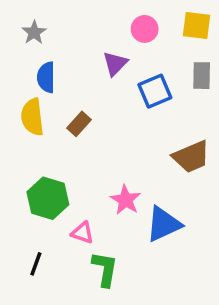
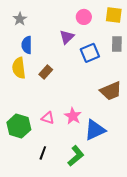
green hexagon: (48, 198) -> (19, 126), moved
pink triangle: (82, 233) -> (48, 118), moved
black line: (36, 264) -> (43, 153), moved
green L-shape: (105, 269) -> (76, 156), moved, turned 40

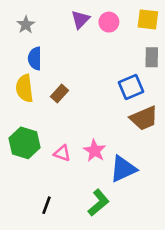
purple triangle: (67, 37) -> (80, 19), moved
blue square: (90, 53) -> (131, 87), moved
green hexagon: (19, 126) -> (24, 143), moved
black line: (43, 153) -> (47, 205), moved

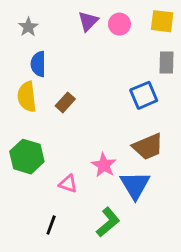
brown trapezoid: (144, 118) -> (148, 147), moved
pink triangle: (62, 153) -> (68, 184), moved
blue triangle: (123, 169) -> (135, 185), turned -36

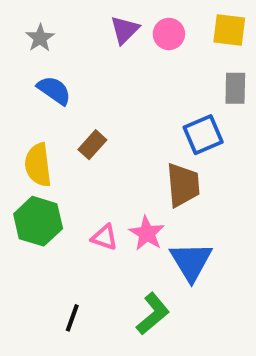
blue semicircle: (38, 64) -> (54, 90), turned 125
yellow semicircle: (27, 97) -> (38, 165), moved
brown trapezoid: (148, 147) -> (183, 185), moved, turned -72
pink triangle: (68, 184) -> (104, 237), moved

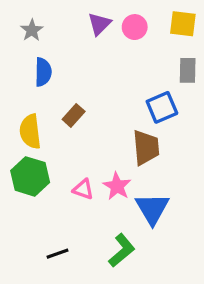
blue semicircle: (54, 90) -> (43, 72), turned 56
black line: (72, 318) -> (58, 254), turned 50

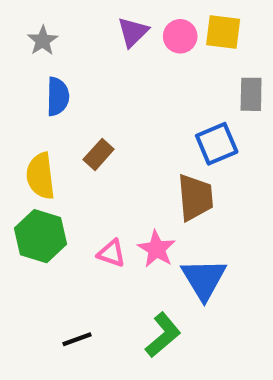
yellow square: (183, 24) -> (223, 32), moved

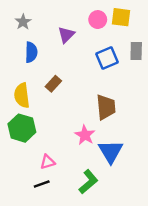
purple triangle: (133, 32) -> (66, 35), moved
blue square: (217, 144) -> (107, 58), moved
pink triangle: (111, 253) -> (48, 162), moved, turned -35

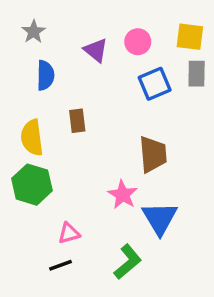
yellow square: (121, 17) -> (190, 37), moved
pink circle: (98, 20) -> (138, 42), moved
purple triangle: (66, 35) -> (96, 50), turned -36
brown rectangle: (53, 84) -> (77, 121), turned -49

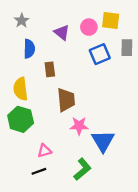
yellow square: (190, 37) -> (111, 21), moved
brown rectangle: (77, 121) -> (50, 69), moved
brown trapezoid: (153, 154) -> (66, 100), moved
pink star: (123, 195) -> (79, 126), turned -30

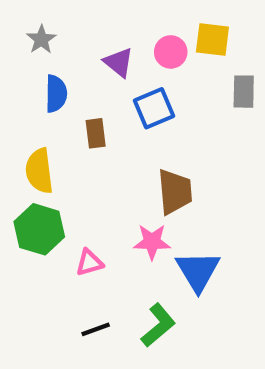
blue square: (100, 54) -> (154, 108), moved
brown trapezoid: (66, 100) -> (175, 192), moved
pink triangle: (44, 151) -> (89, 263), moved
black line: (39, 171) -> (96, 329), moved

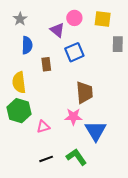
pink circle: (171, 52) -> (74, 18), moved
green L-shape: (158, 325) -> (76, 157), turned -85

